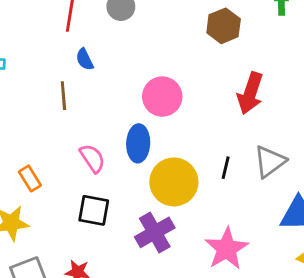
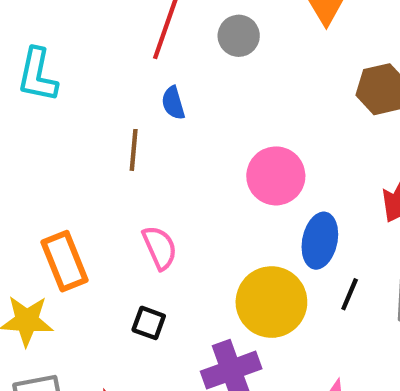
blue ellipse: (138, 143) -> (320, 241), moved
orange rectangle: (30, 178) -> (65, 261), size x1.5
black square: (94, 210) -> (149, 323), size x0.7

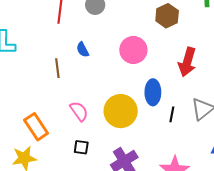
blue semicircle: (173, 103) -> (83, 50), moved
pink circle: (276, 176) -> (133, 50), moved
yellow circle: (271, 302) -> (121, 111), moved

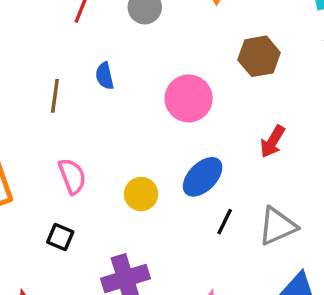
red arrow: (187, 62) -> (273, 142), size x0.7
blue ellipse: (153, 92) -> (203, 177), turned 30
yellow circle: (121, 111) -> (141, 194), size x0.6

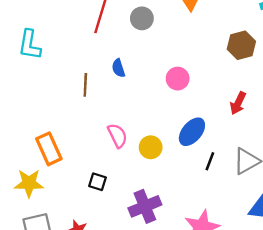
brown hexagon: (259, 56) -> (241, 45), moved
pink circle: (189, 98) -> (178, 79), size x0.7
pink semicircle: (72, 176) -> (117, 136), moved

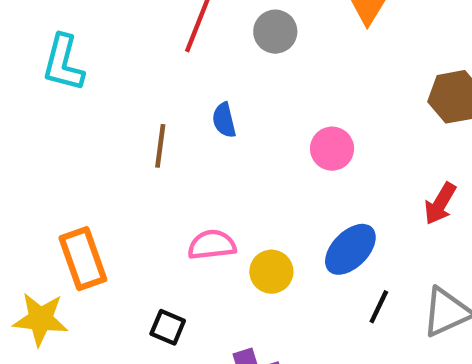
pink semicircle: (117, 136) -> (212, 245), turned -75

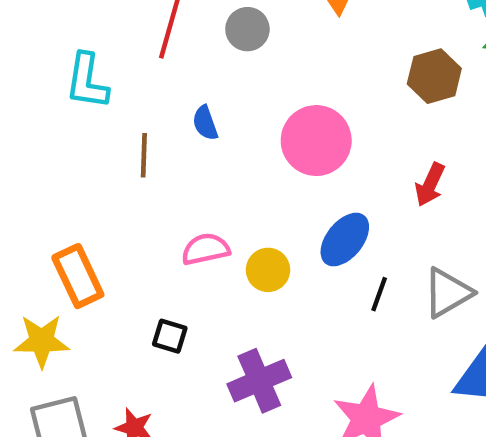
cyan L-shape: (63, 63) -> (87, 81), moved
pink circle: (332, 149) -> (316, 141), size x1.6

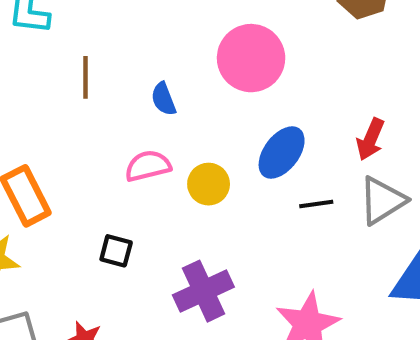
blue semicircle: (205, 123) -> (164, 99), moved
red arrow: (430, 185) -> (370, 139), moved
black line: (379, 294) -> (316, 204), turned 64

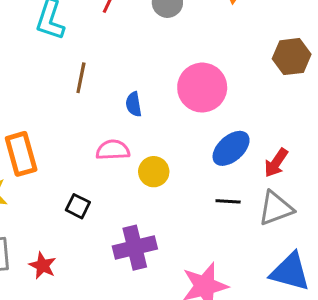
blue ellipse: (282, 152) -> (231, 148), moved

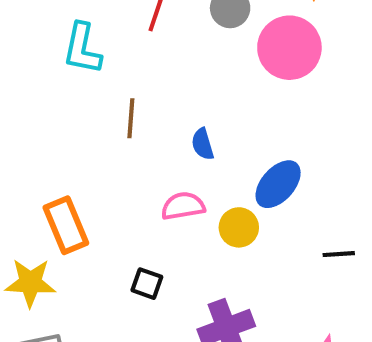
pink circle: (202, 88) -> (289, 48), moved
blue ellipse: (231, 148) -> (278, 184), moved

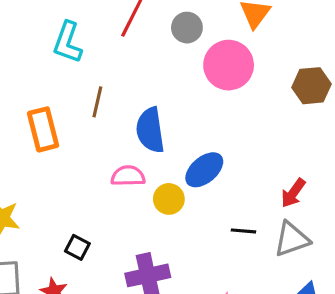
blue semicircle: (203, 144) -> (150, 130), size x1.8
orange rectangle: (66, 225) -> (43, 129), moved
black square: (147, 284) -> (77, 247), moved

